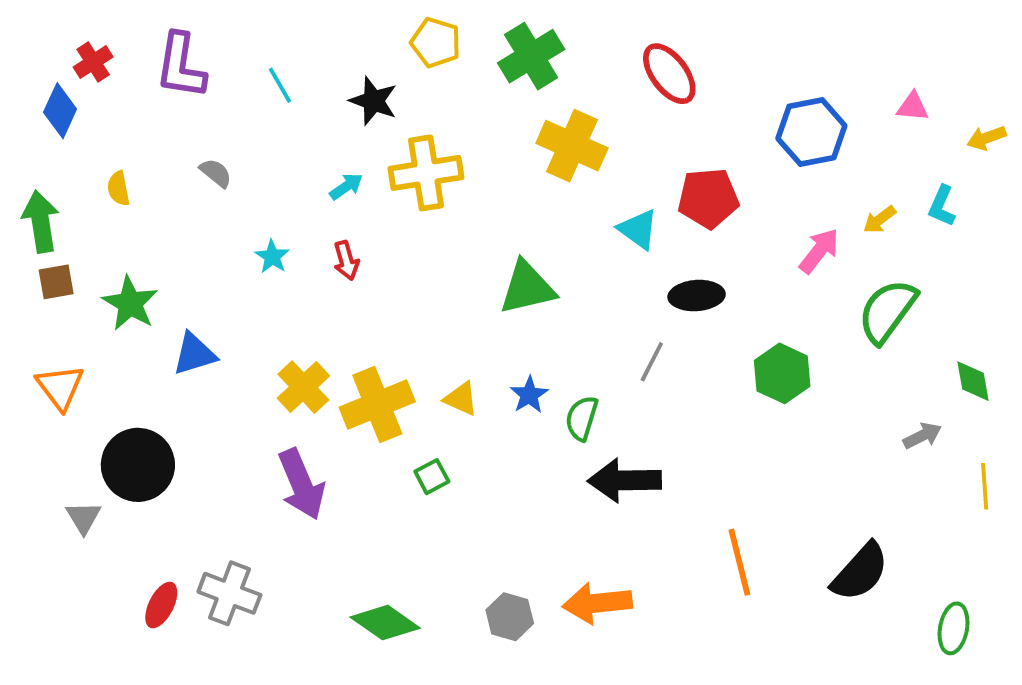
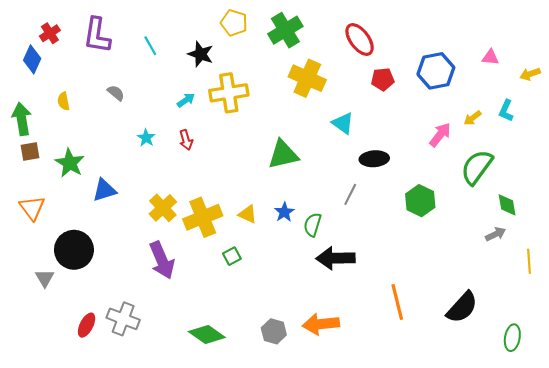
red pentagon: (708, 198) -> (383, 79), moved, size x0.7
green diamond: (973, 381) -> (507, 205), moved

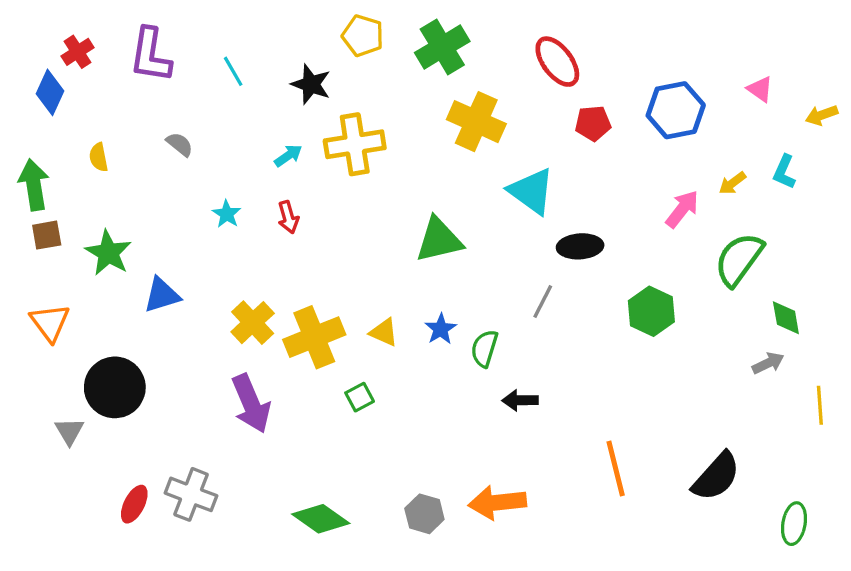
pink triangle: (490, 57) -> (760, 89), turned 30
cyan triangle: (343, 123) -> (531, 191), size x1.4
black arrow: (336, 258) -> (520, 400), size x0.6

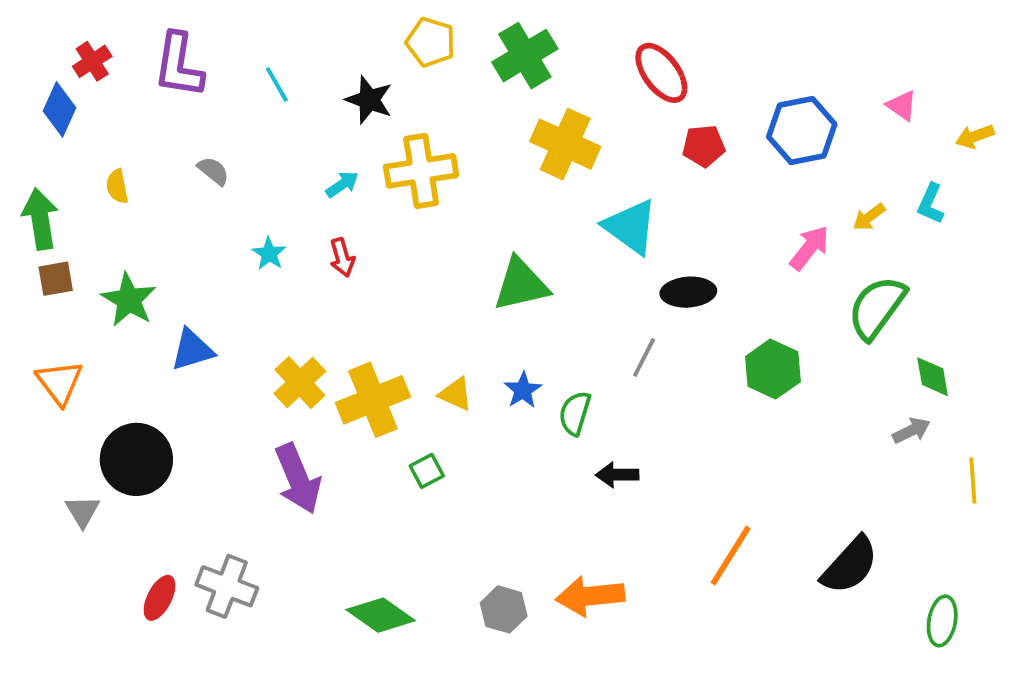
orange line: (616, 468) -> (731, 556), turned 46

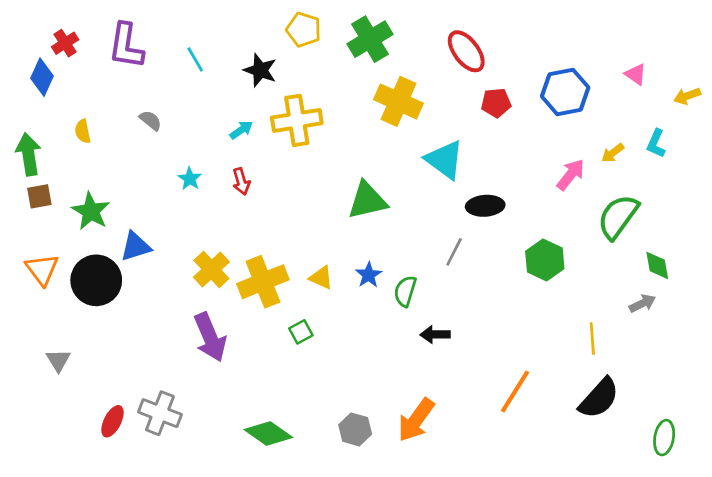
black circle: (136, 459) -> (96, 280), moved
yellow line: (973, 481) -> (592, 339), moved
orange arrow: (590, 596) -> (416, 420), turned -48

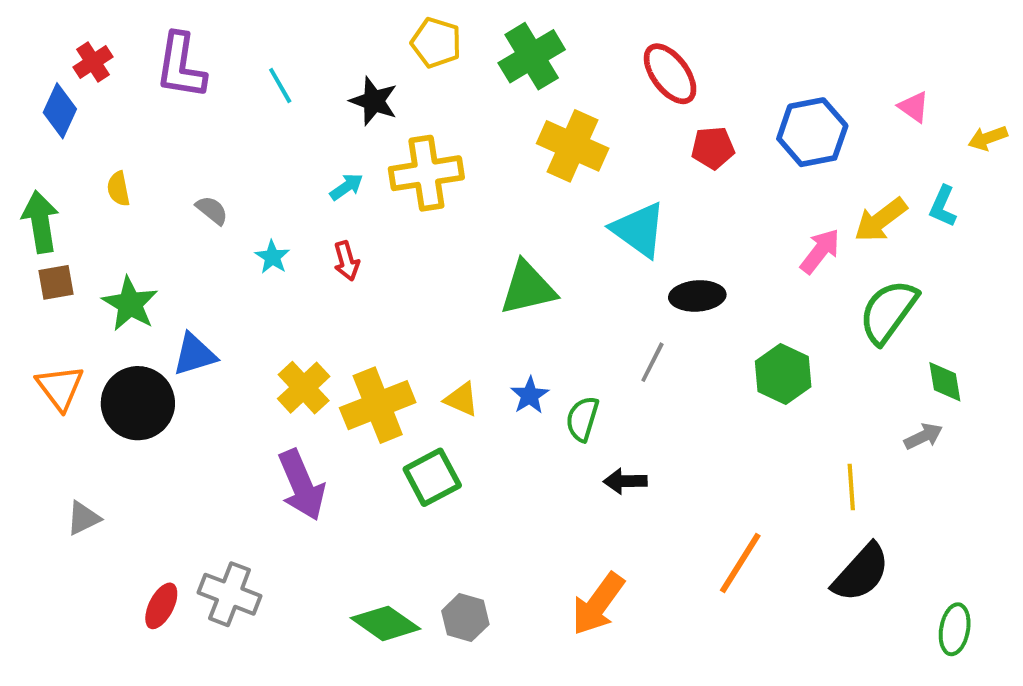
gray semicircle: (150, 120) -> (212, 210), moved
yellow arrow: (613, 153) -> (881, 220), size x1.6
green square: (301, 332) -> (432, 477), size x1.6
gray triangle: (58, 360) -> (83, 518), turned 35
gray hexagon: (355, 429) -> (465, 618), moved

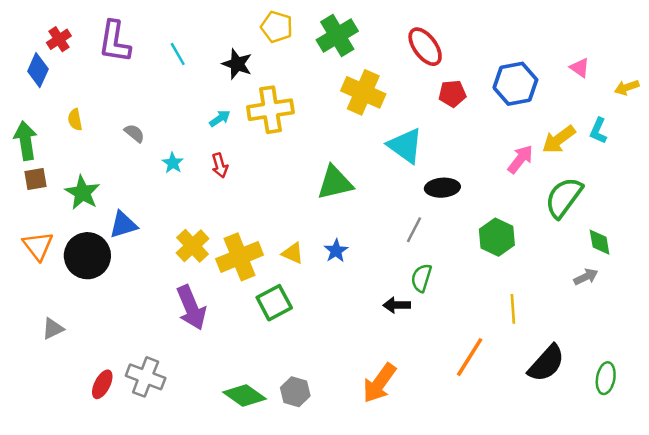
green semicircle: (582, 419) -> (421, 278), moved
yellow line: (851, 487) -> (513, 309), moved
green ellipse: (955, 629) -> (606, 378), moved

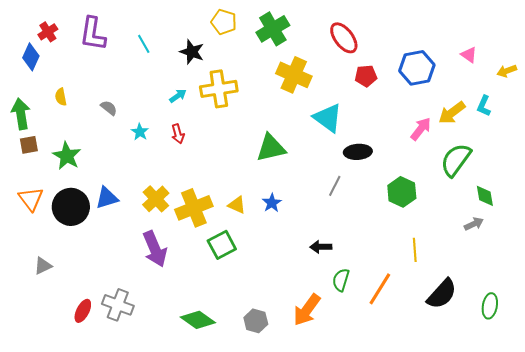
blue triangle: (123, 225) -> (107, 198), moved
green semicircle: (421, 278) -> (341, 280), moved
gray hexagon: (295, 392) -> (256, 321), moved

